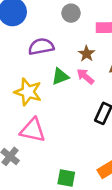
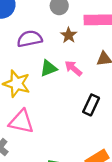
brown star: (87, 54) -> (69, 35), moved

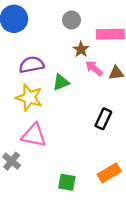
purple semicircle: (30, 39) -> (32, 65), moved
pink arrow: (73, 68) -> (94, 68), moved

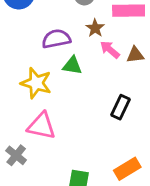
purple semicircle: (32, 65) -> (56, 39), moved
green triangle: (61, 82) -> (72, 66), turned 30

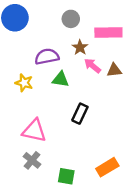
yellow star: (36, 83) -> (24, 83), moved, size x0.7
black rectangle: (121, 107) -> (80, 114), moved
gray cross: (16, 155) -> (32, 160), moved

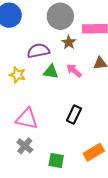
gray circle: (71, 19) -> (60, 16), size x1.6
pink arrow: (92, 66) -> (74, 71), moved
black rectangle: (80, 114) -> (74, 115), moved

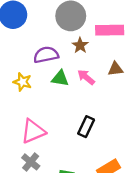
pink triangle: (27, 119) -> (33, 131), turned -35

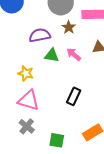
yellow star: (22, 82) -> (26, 73), moved
pink triangle: (33, 131) -> (29, 100), turned 40

